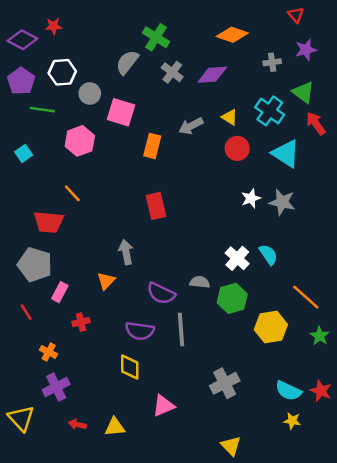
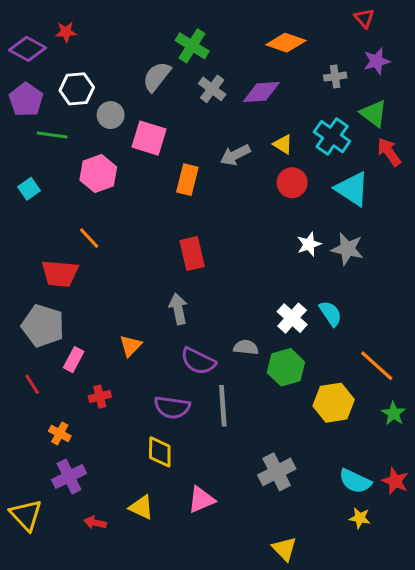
gray arrow: (126, 252) -> (178, 309), moved
yellow triangle: (115, 427) -> (141, 507), moved, turned 30

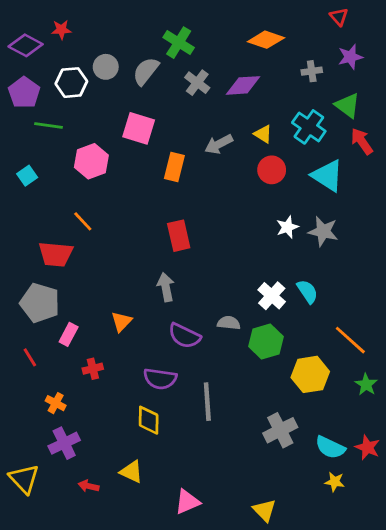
gray circle: (111, 115) -> (106, 67), moved
gray line: (223, 406) -> (207, 402), moved
gray cross: (277, 472) -> (280, 430), moved
pink triangle: (201, 500) -> (187, 502), moved

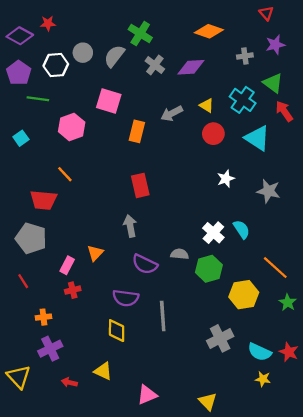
gray star: (323, 231) -> (269, 191), moved
pink rectangle: (69, 334) -> (67, 265), moved
orange cross: (56, 403) -> (43, 317), turned -35

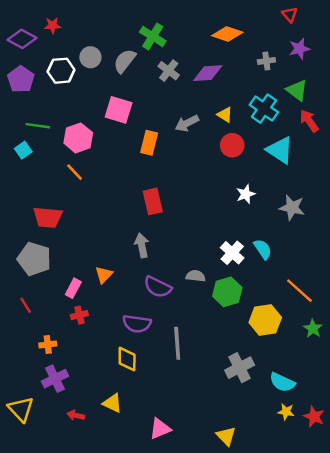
green line: (38, 99) -> (38, 126), moved
orange line: (65, 174) -> (75, 172), moved
red star: (289, 352) -> (314, 417), moved

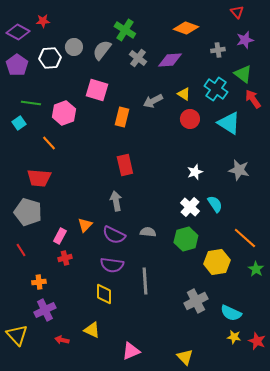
orange line: (75, 172) -> (49, 143), moved
white star: (246, 194) -> (195, 172), moved
gray semicircle: (196, 276) -> (148, 232), moved
purple semicircle: (158, 287) -> (114, 235), moved

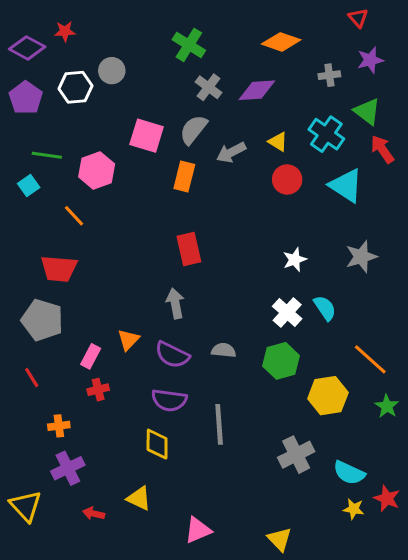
gray semicircle: (102, 50) -> (193, 130), moved
gray star: (239, 170) -> (361, 257), turned -30
red star: (257, 341) -> (387, 498), moved

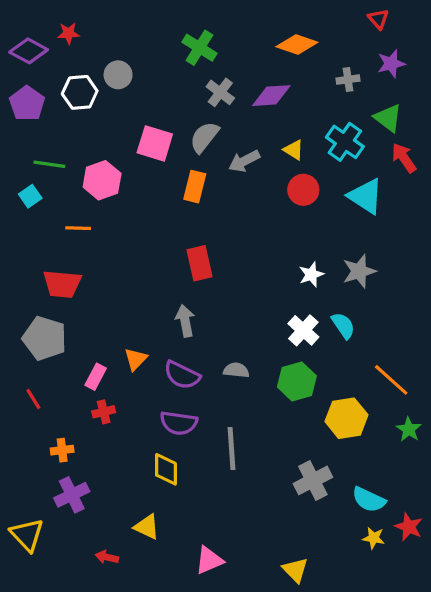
orange line: (74, 216) -> (78, 228), turned -45
gray star: (361, 257) -> (359, 271), moved
red arrow: (94, 514) -> (107, 557), moved

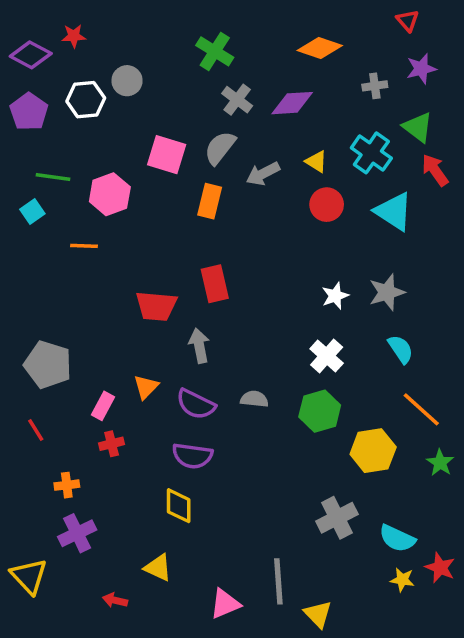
red trapezoid: (62, 284) -> (156, 306), moved
cyan semicircle: (343, 326) -> (401, 349), moved
gray line: (231, 449) -> (278, 581), moved

